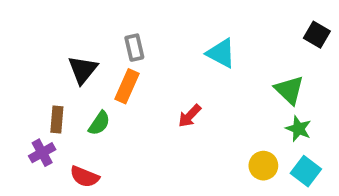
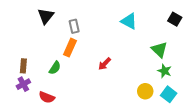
cyan triangle: (221, 53) -> (129, 21), moved
black triangle: (83, 70) -> (46, 16), moved
brown rectangle: (57, 120) -> (23, 66), moved

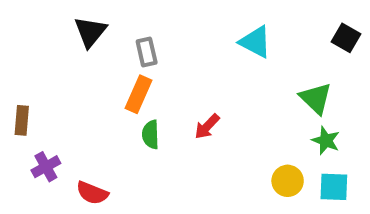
brown rectangle: (23, 66) -> (22, 120), moved
green semicircle: (55, 68) -> (151, 135), moved, turned 144
cyan square: (169, 94) -> (334, 187), turned -35

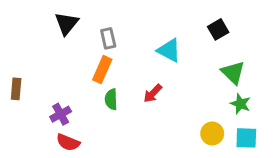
black square: (346, 38) -> (218, 29), moved, turned 30
cyan triangle: (255, 42) -> (169, 50), moved
purple cross: (46, 167) -> (61, 114), moved

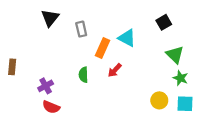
orange rectangle: (102, 70) -> (102, 48), moved

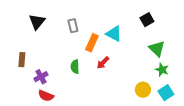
black triangle: (50, 18) -> (37, 22), moved
brown rectangle: (12, 67) -> (22, 60), moved
cyan square: (185, 104) -> (166, 93), turned -35

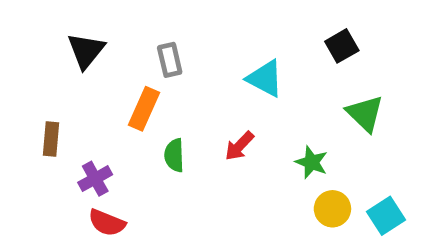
orange rectangle: (92, 43) -> (144, 109), moved
green star: (162, 70) -> (312, 162), moved

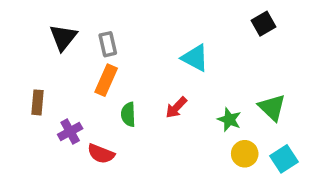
black square: (342, 46) -> (264, 24), moved
gray rectangle: (170, 60) -> (108, 44), moved
green triangle: (365, 113) -> (272, 108), moved
red semicircle: (107, 223) -> (101, 154), moved

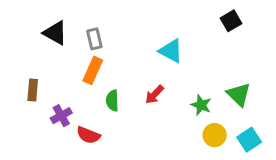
black triangle: (63, 37) -> (55, 33), turned -40

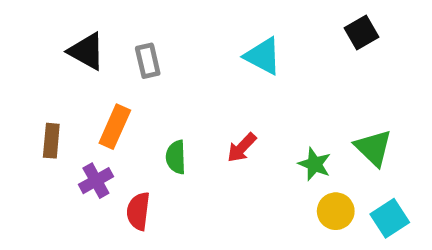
cyan triangle: (171, 51) -> (263, 56), moved
orange rectangle: (93, 70) -> (115, 127), moved
red semicircle: (88, 135) -> (138, 211), turned 75

